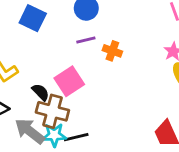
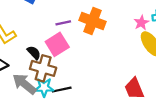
purple line: (86, 40) -> (63, 23), moved
orange cross: (112, 51) -> (92, 21), size x1.6

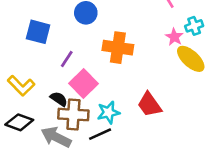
purple line: (63, 23) -> (67, 59), moved, turned -32
cyan star: (44, 87) -> (108, 112), moved
red trapezoid: (134, 89) -> (149, 105), moved

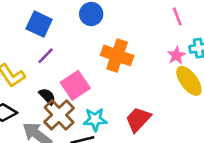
purple line: (67, 59) -> (46, 56), moved
red trapezoid: (149, 105) -> (138, 119), turned 68
brown cross: (73, 115) -> (59, 115), turned 32

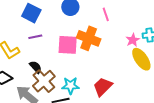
pink line: (177, 16) -> (106, 14), moved
purple line: (46, 56) -> (35, 37), turned 32
pink square: (75, 85) -> (68, 45), moved, turned 35

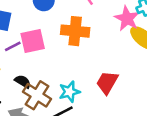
pink star: (133, 40) -> (127, 19), size x1.5
pink square: (68, 45) -> (33, 41), moved

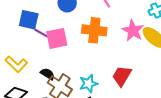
pink star: (127, 19) -> (133, 31), moved
purple line: (13, 46) -> (41, 33), moved, turned 56

